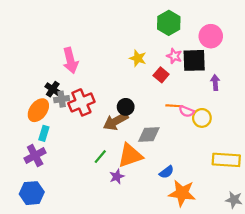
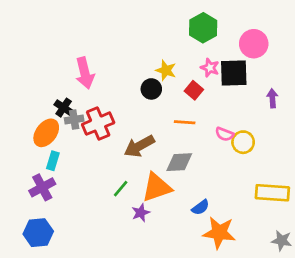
purple arrow: (215, 83) -> (272, 98), moved
orange line: (174, 106) -> (185, 122), moved
black circle: (126, 107) -> (151, 89), moved

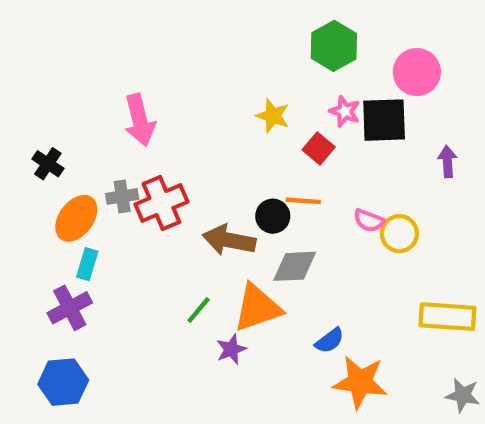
black circle: (151, 89) -> (273, 216), moved
black cross: (64, 108) -> (48, 164), moved
brown arrow: (139, 146) -> (229, 240), turned 40

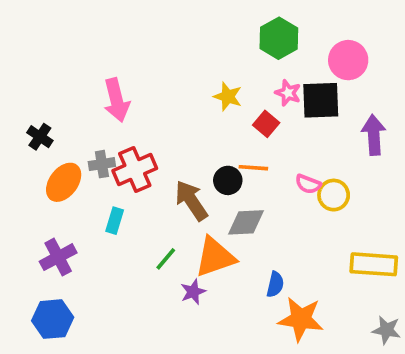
purple arrow: (447, 162) -> (374, 135), size x1.5
brown arrow: (229, 240) -> (191, 201), turned 45
cyan rectangle: (87, 264) -> (115, 221), moved
blue semicircle: (330, 341) -> (275, 284), turned -40

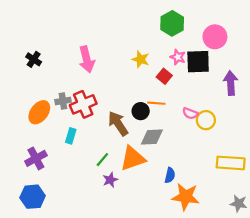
pink arrow: (117, 100) -> (87, 59), moved
black cross: (40, 137) -> (34, 59), moved
purple star: (193, 292) -> (110, 180), moved

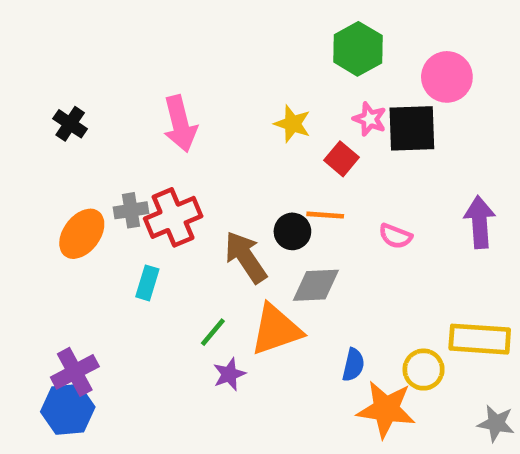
purple arrow: (231, 83) -> (480, 222), moved
yellow circle: (206, 120) -> (424, 370), moved
purple cross: (36, 158) -> (75, 372), moved

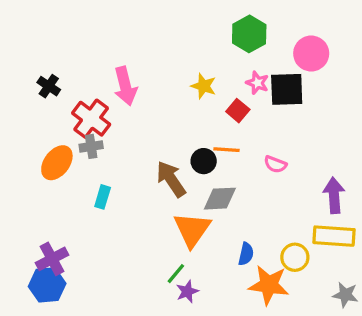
red cross: (173, 217) -> (91, 119), moved, turned -30
purple arrow: (480, 222) -> (334, 195), moved
orange triangle: (276, 330) -> (192, 230), turned -36
green line: (213, 332) -> (176, 274), moved
purple star: (229, 374) -> (187, 291), moved

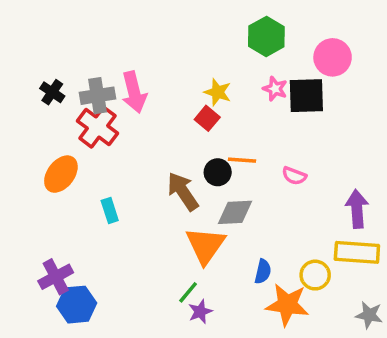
red square: (238, 111) -> (207, 118), moved
gray cross: (91, 146) -> (97, 96), moved, size x1.4
cyan rectangle: (103, 197) -> (110, 211), turned -35
blue hexagon: (47, 285) -> (77, 305), moved

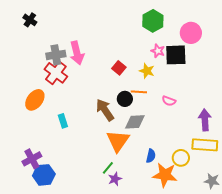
black cross: (52, 92) -> (30, 20), moved
yellow star: (218, 92) -> (147, 71), moved

